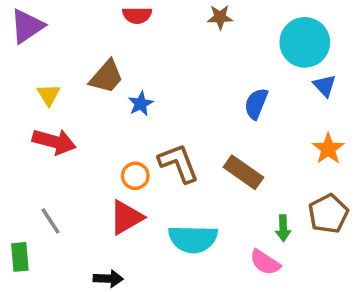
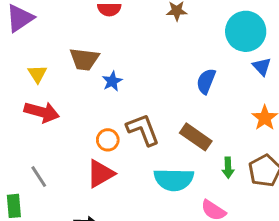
brown trapezoid: (106, 77) -> (84, 59), turned 56
green arrow: (283, 228) -> (228, 168), moved
cyan semicircle: (193, 239) -> (174, 179), moved

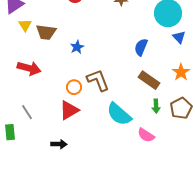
brown trapezoid: (84, 59) -> (46, 32), moved
yellow triangle: (37, 74) -> (25, 25), moved
brown rectangle: (196, 137) -> (149, 80), moved
cyan semicircle: (174, 179) -> (119, 114), turned 40

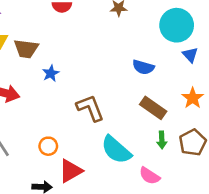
blue star: (77, 47) -> (51, 73), moved
blue semicircle: (141, 47) -> (143, 67), turned -96
orange circle: (74, 87) -> (48, 146), moved
red triangle: (69, 110) -> (70, 171), moved

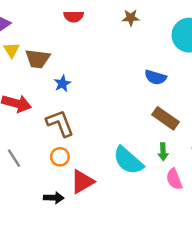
brown L-shape: (90, 108) -> (60, 123), moved
green arrow: (162, 140) -> (163, 152), moved
pink semicircle: (149, 176) -> (174, 179), moved, turned 35

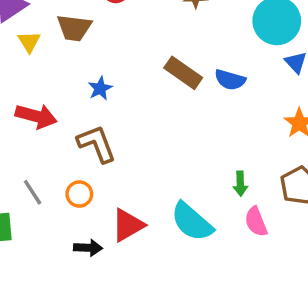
brown trapezoid: (38, 59) -> (74, 28), moved
brown rectangle: (165, 118) -> (183, 73), moved
orange circle: (60, 157) -> (79, 194), moved
cyan semicircle: (128, 161) -> (192, 222), moved

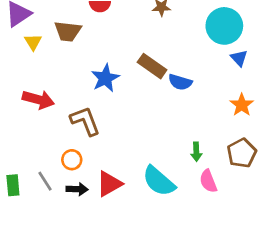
blue semicircle: (230, 80) -> (180, 82), moved
blue star: (100, 88) -> (105, 78), moved, size x1.5
gray line: (33, 192) -> (45, 181), moved
black arrow: (88, 248) -> (77, 189), moved

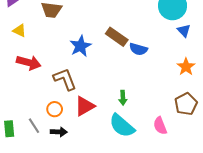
yellow triangle: (33, 42) -> (19, 31), moved, turned -32
green arrow: (196, 152) -> (123, 98), moved
red triangle: (109, 184) -> (85, 106), moved

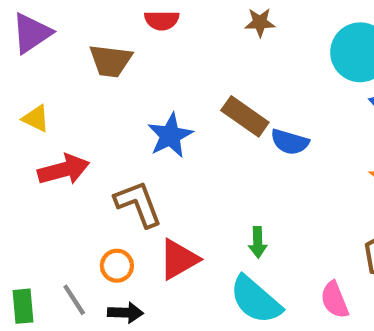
yellow triangle: (19, 31) -> (36, 118), moved
red arrow: (29, 63) -> (64, 170), turned -30

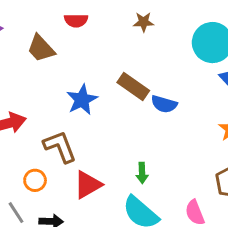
brown trapezoid: (111, 61) -> (41, 48), turned 40
orange circle: (117, 266) -> (35, 180), moved

